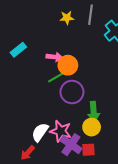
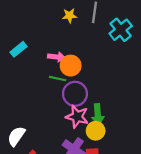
green line: (55, 78) -> (58, 79), turned 42
pink star: (61, 131) -> (77, 117), moved
white semicircle: (40, 132) -> (16, 136), moved

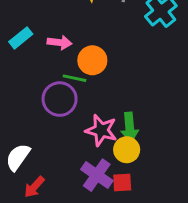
pink arrow: (57, 57) -> (60, 42), moved
purple circle: (75, 94) -> (60, 99), moved

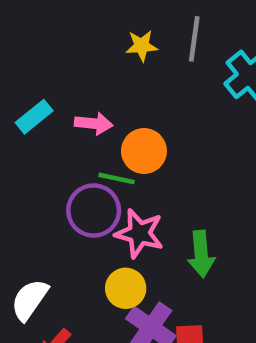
pink star: (101, 130) -> (139, 233), moved
yellow circle: (127, 150) -> (126, 288), moved

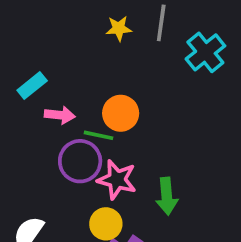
pink arrow: (94, 124) -> (60, 115), moved

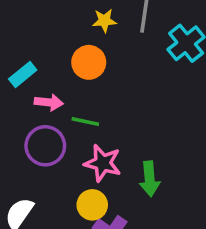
orange circle: (121, 113) -> (89, 62), moved
purple circle: (80, 161) -> (45, 146), moved

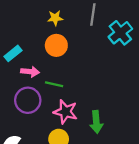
yellow star: (104, 21) -> (55, 18), moved

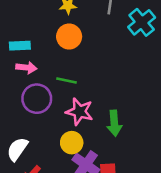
cyan rectangle: (13, 53) -> (20, 46), turned 36
pink arrow: (30, 72) -> (26, 68), moved

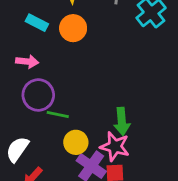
cyan rectangle: (20, 46) -> (37, 23), moved, turned 30
green line: (66, 81) -> (58, 114), moved
pink star: (79, 112) -> (115, 146), moved

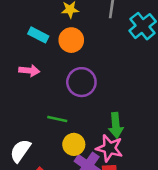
purple circle: (38, 95) -> (81, 82), moved

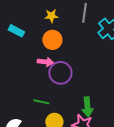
cyan rectangle: (38, 35) -> (16, 31), moved
pink arrow: (29, 71) -> (45, 62), moved

